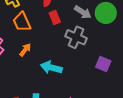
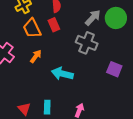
gray arrow: (83, 12) -> (93, 18), turned -78
red rectangle: (55, 18) -> (54, 25), moved

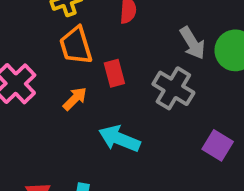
gray arrow: (93, 18) -> (192, 43), turned 96
red rectangle: (54, 25) -> (114, 73), moved

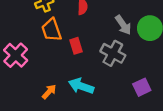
orange arrow: (75, 99) -> (49, 92), moved
purple square: (218, 145) -> (142, 87), turned 36

